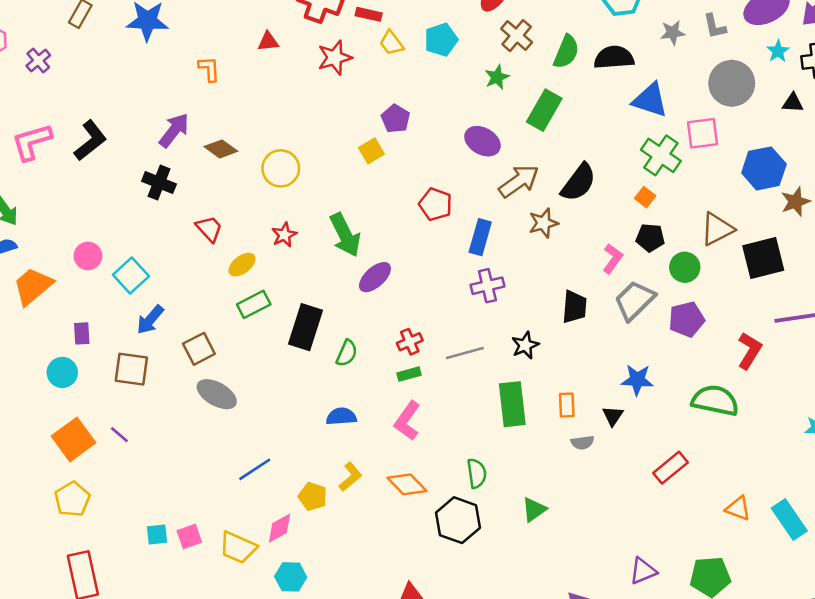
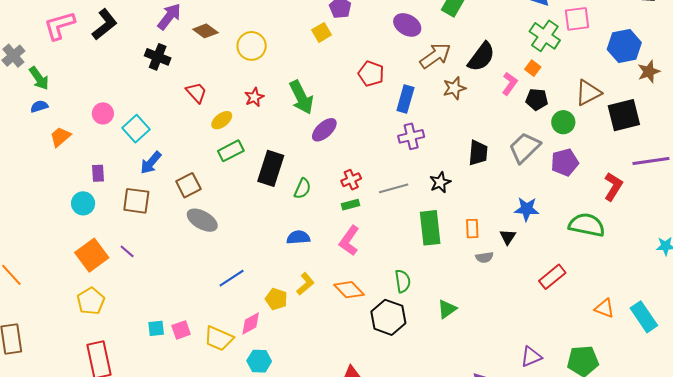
pink L-shape: (613, 259) -> (510, 84), moved
orange trapezoid: (33, 286) -> (60, 137), size x0.7

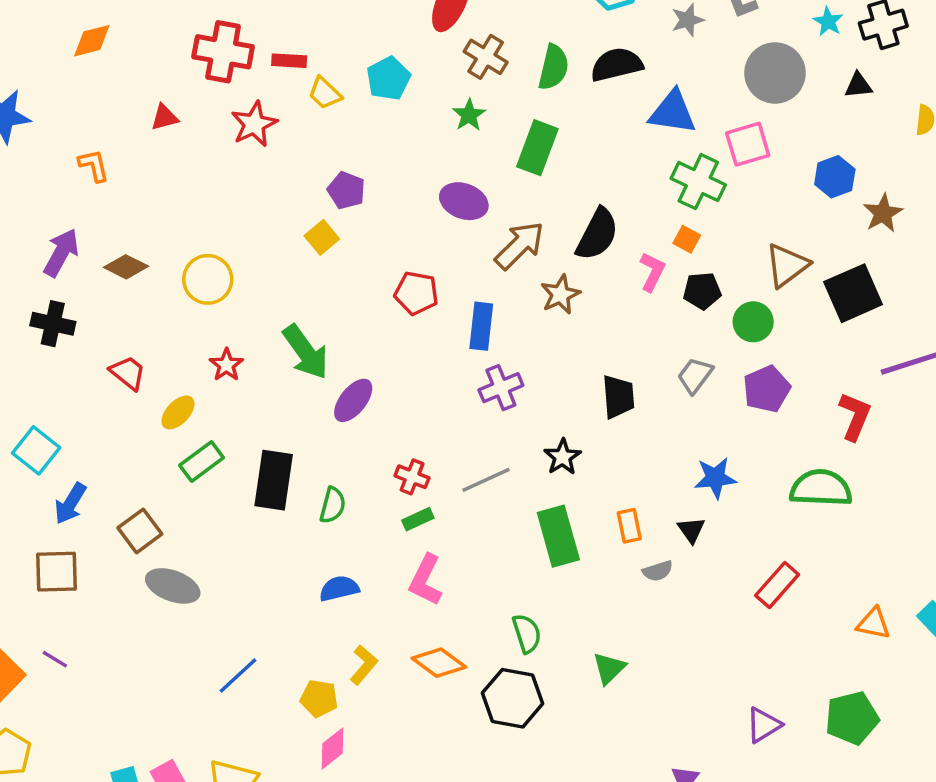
blue hexagon: (624, 46) -> (835, 177), size x0.7
gray trapezoid: (525, 148) -> (695, 375), size x0.7
red cross: (351, 180) -> (412, 477), turned -36
pink diamond: (251, 323) -> (333, 748), moved

